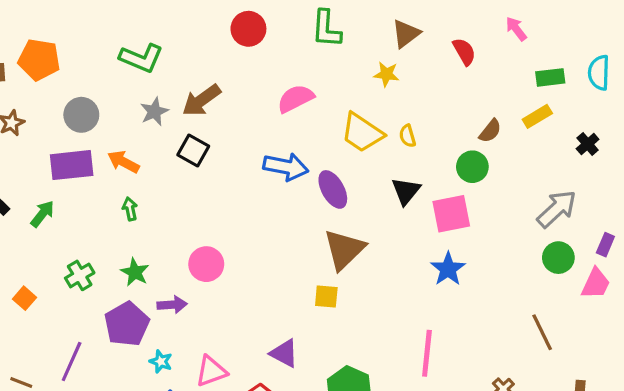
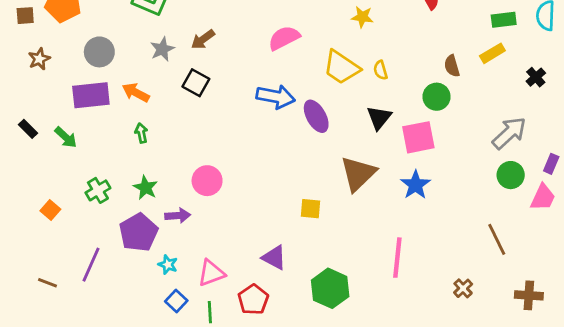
brown arrow: (201, 100) -> (203, 39), size x0.7
brown semicircle: (490, 131) -> (452, 66), turned 125
green arrow: (42, 214) -> (66, 137), turned 95
brown triangle: (344, 249) -> (358, 174), moved

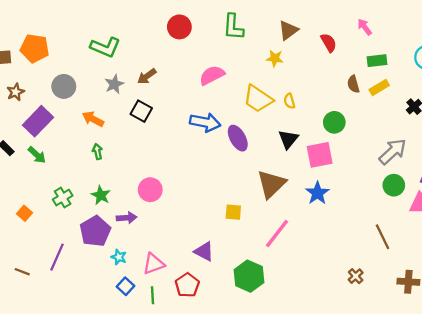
green rectangle: (504, 20) -> (377, 61), moved
brown semicircle: (452, 66) -> (353, 84), moved
purple rectangle: (91, 95) -> (38, 121), moved, turned -40
pink line: (397, 258) -> (277, 233), moved, turned 32

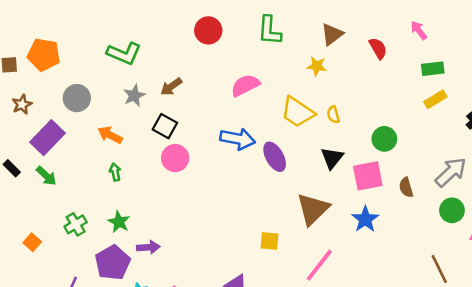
brown semicircle: (353, 84) -> (406, 187), moved
pink circle: (150, 190) -> (175, 158), moved

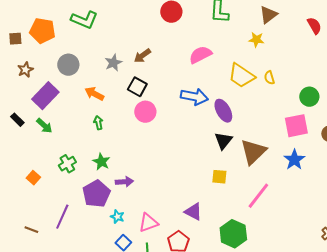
red semicircle: (378, 48) -> (314, 26), moved
green L-shape: (124, 53) -> (84, 20), moved
black triangle: (332, 158) -> (223, 141), moved

